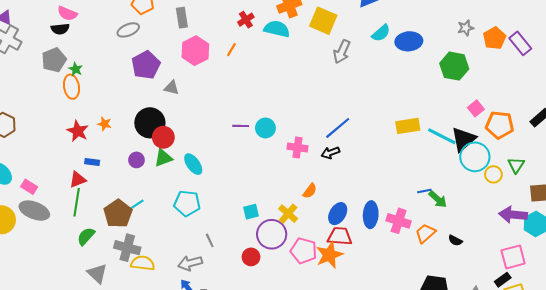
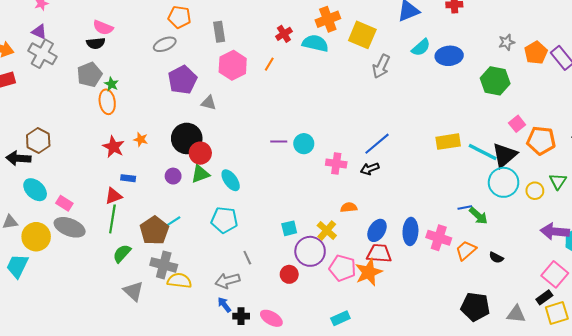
cyan circle: (475, 157) -> (504, 182), moved
orange semicircle: (310, 191) -> (349, 207), turned -133
pink square: (513, 257) -> (555, 274), turned -35

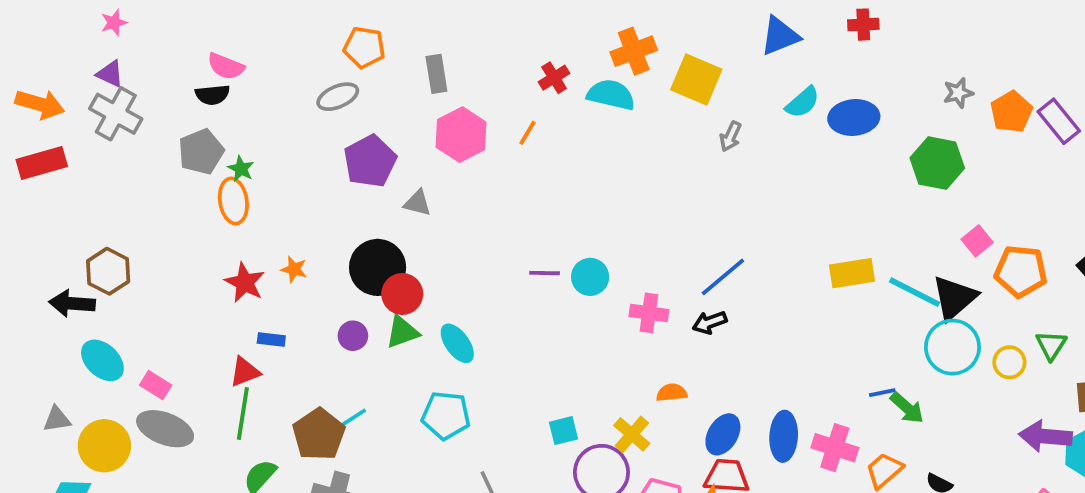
gray arrow: (381, 66) -> (730, 136), size x0.7

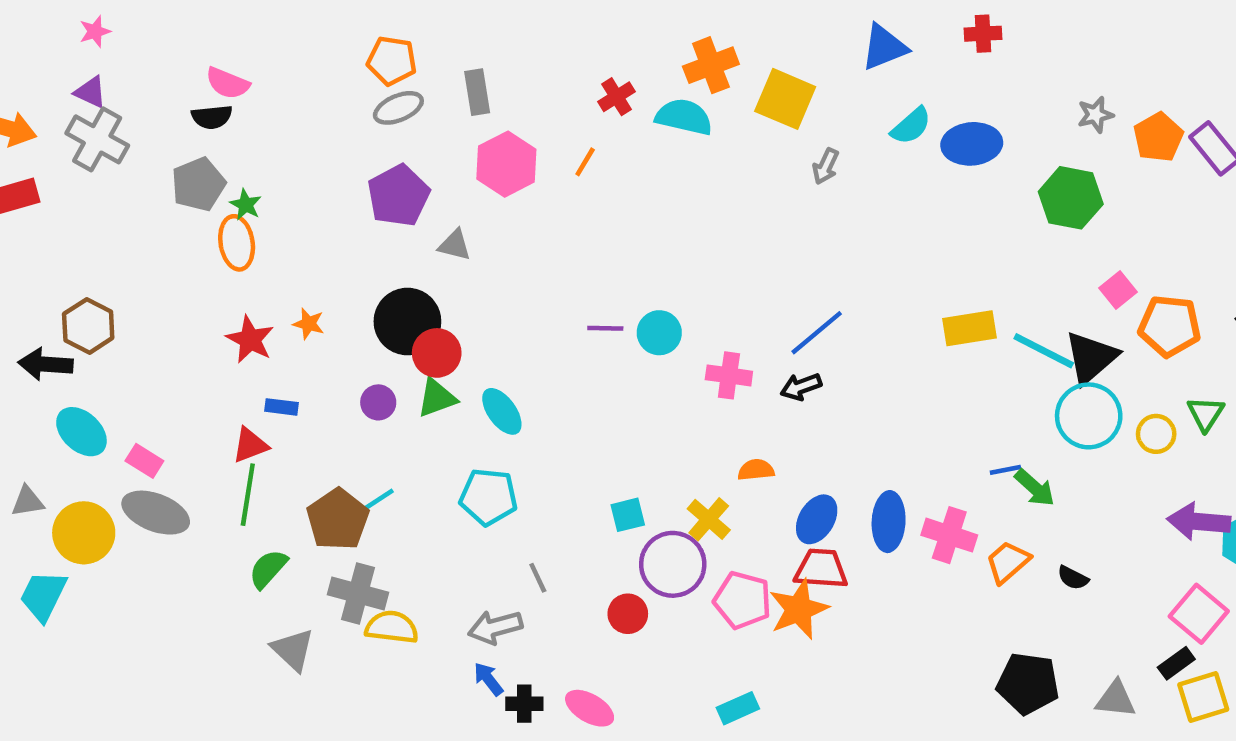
gray ellipse: (338, 97) -> (398, 108), moved

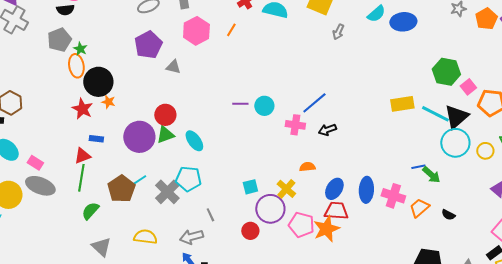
green hexagon: (1071, 198) -> (446, 72), moved
black circle: (407, 321) -> (98, 82), moved
blue line: (817, 333) -> (314, 103), moved
purple circle: (378, 402) -> (139, 137), size x2.0
gray cross: (358, 594) -> (167, 192), moved, turned 30

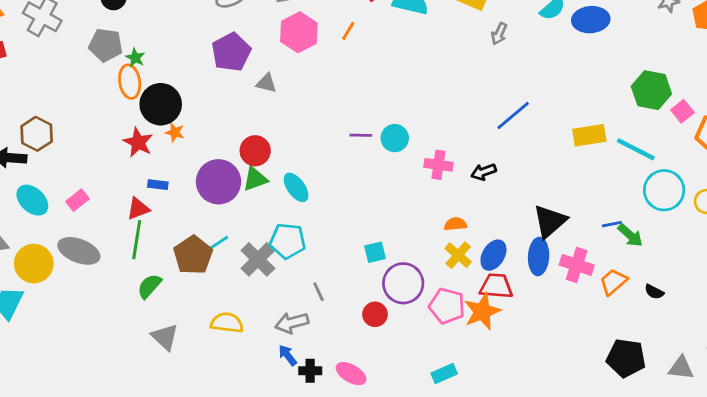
gray pentagon: (59, 40) -> (106, 45), turned 30
blue line: (314, 103) -> (513, 116), moved
black triangle: (456, 117) -> (550, 221), moved
pink rectangle: (35, 163) -> (77, 200), moved, turned -70
yellow cross: (286, 189) -> (458, 255), moved

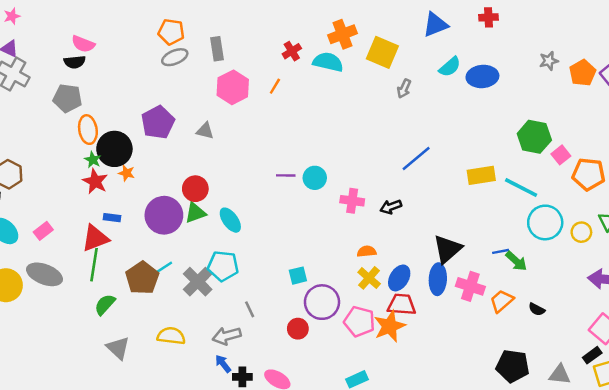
purple pentagon: (231, 52) -> (158, 122), moved
green star: (135, 58) -> (93, 160), moved
red triangle: (138, 209) -> (95, 238), size x1.4

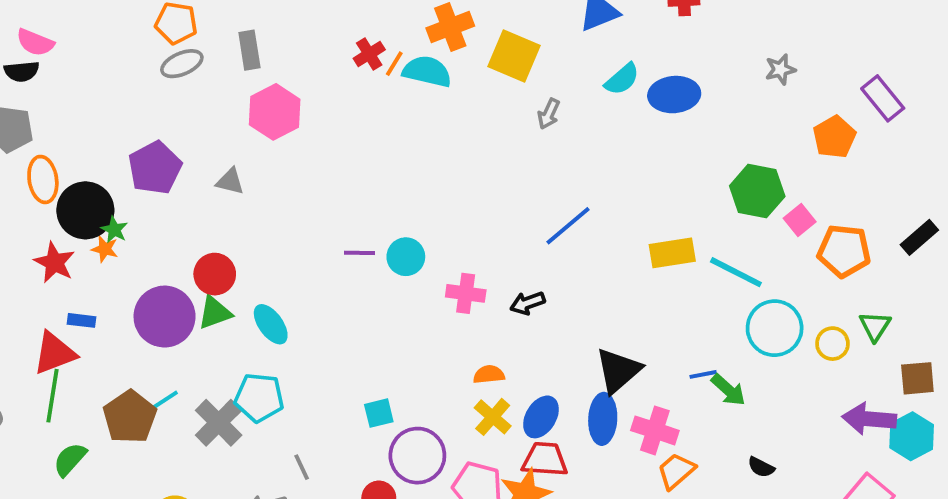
orange pentagon: (583, 73) -> (834, 137), moved
orange line: (275, 86) -> (394, 64), moved
green star: (93, 160) -> (114, 230), moved
orange trapezoid: (502, 301) -> (676, 471), moved

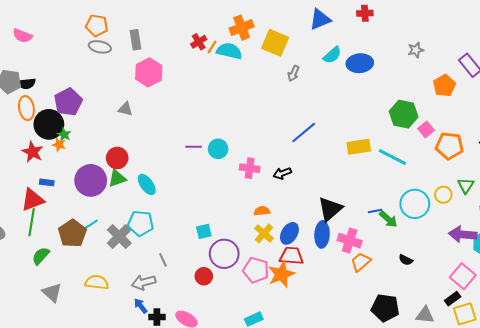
gray ellipse: (182, 64) -> (100, 47), turned 35
black semicircle: (22, 71) -> (26, 84), moved
purple pentagon: (155, 168) -> (68, 102), moved
cyan circle: (775, 328) -> (415, 204), moved

